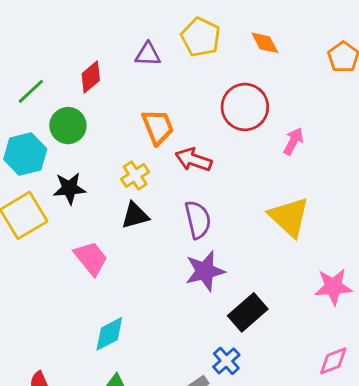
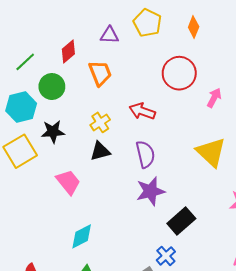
orange diamond: (265, 43) -> (194, 27), turned 50
orange trapezoid: (158, 127) -> (100, 73), moved

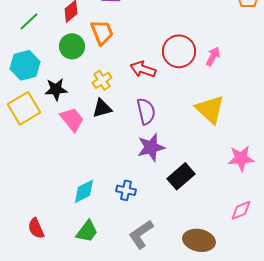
red circle: (179, 73) -> (179, 51), moved
green circle: (52, 87) -> (72, 46), moved
pink trapezoid: (68, 182) -> (72, 119), moved
blue cross: (166, 256) -> (126, 190), moved, turned -36

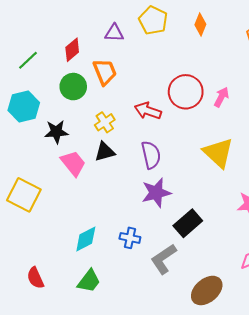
yellow square: (24, 108) -> (24, 195), moved, turned -32
gray L-shape: (141, 234) -> (164, 259), moved
brown ellipse: (199, 240) -> (207, 290), turned -52

